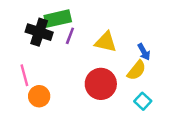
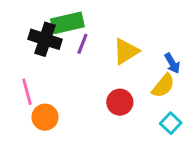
yellow triangle: (106, 42) -> (126, 51), turned -45
red circle: (101, 84) -> (120, 102), size x0.7

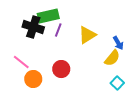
pink line: (27, 92) -> (21, 62), turned -36
red circle: (120, 102) -> (61, 69), moved

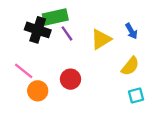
purple line: (58, 30) -> (67, 33), turned -56
blue arrow: (118, 43) -> (131, 31), moved
cyan square: (117, 83) -> (136, 95), turned 32

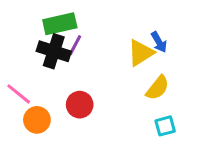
black cross: (38, 30) -> (54, 51), moved
purple line: (67, 33) -> (75, 45), turned 63
yellow triangle: (101, 39) -> (141, 53), moved

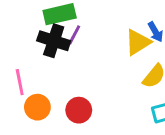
pink line: (19, 94) -> (20, 82), turned 40
red circle: (80, 105) -> (79, 110), moved

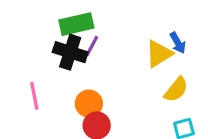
orange circle: (37, 107) -> (89, 104), moved

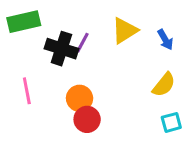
green rectangle: (76, 24) -> (24, 22), moved
yellow triangle: (159, 54) -> (125, 31), moved

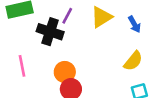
purple line: (83, 43) -> (67, 16), moved

